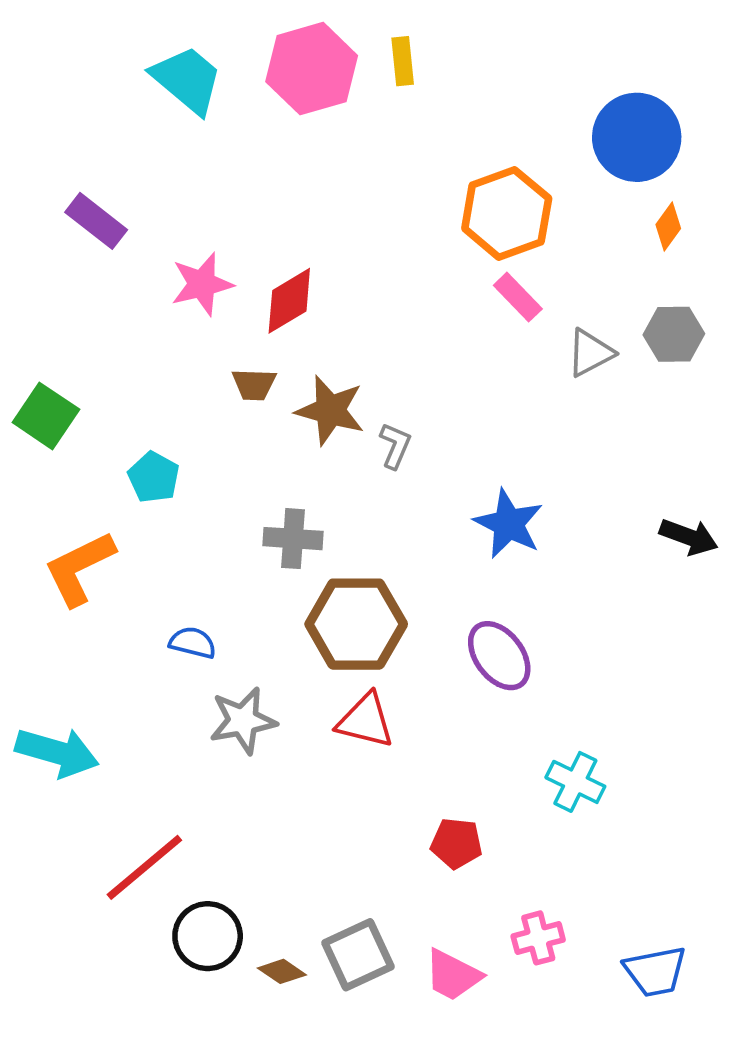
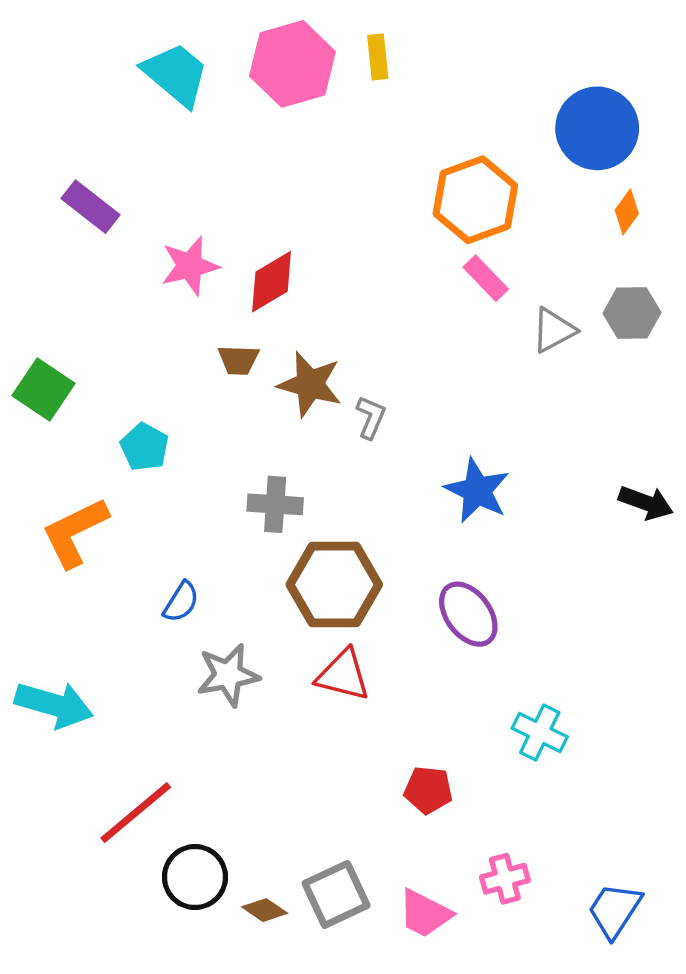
blue semicircle: (193, 643) -> (181, 602), turned 108
blue trapezoid: (655, 971) -> (615, 910), turned 134

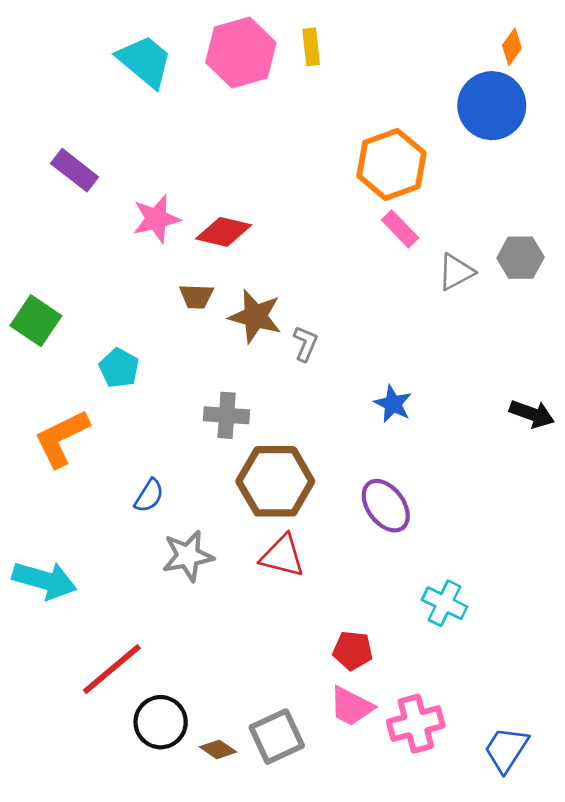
orange diamond: (627, 212) -> (512, 47), moved
red diamond: (272, 282) -> (224, 232), turned 44
blue star: (477, 490) -> (393, 404), size x0.7
pink cross: (505, 879) -> (416, 724), size x1.4
pink trapezoid: (425, 914) -> (351, 706), moved

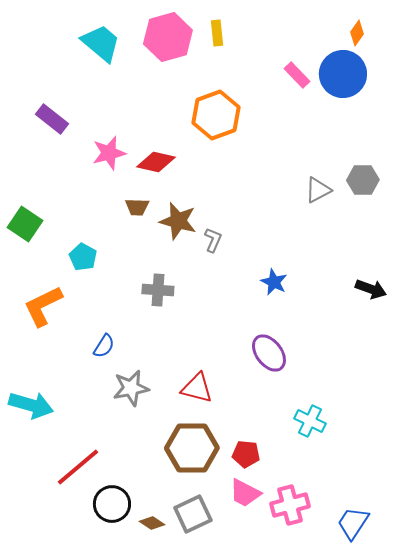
orange hexagon: (391, 164) -> (216, 115), moved
pink rectangle: (400, 229) -> (297, 75), moved
brown hexagon: (275, 481) -> (192, 448), moved

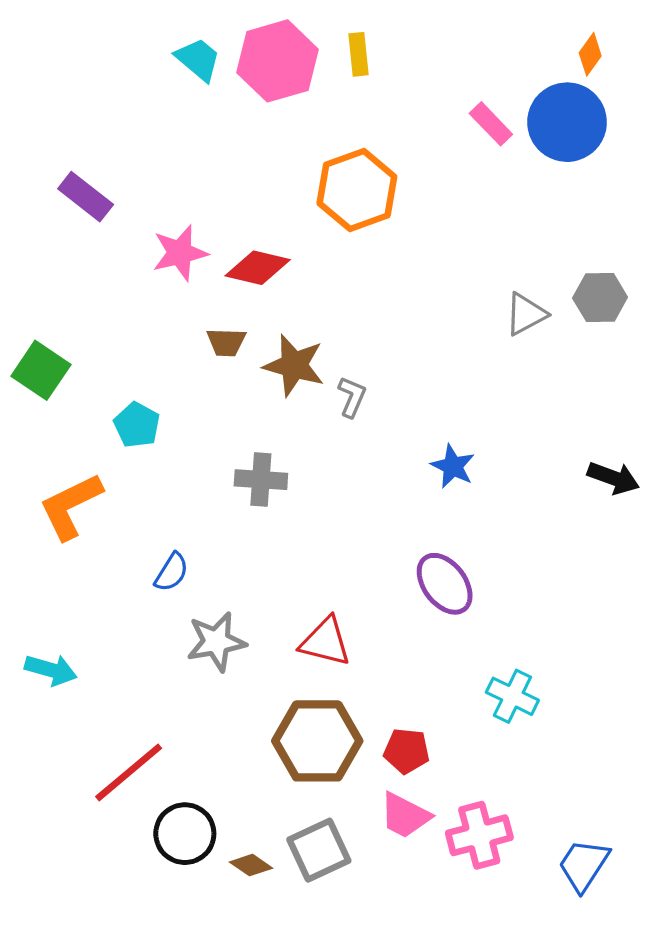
cyan trapezoid: (101, 43) -> (198, 59), moved, size x0.7
cyan arrow: (31, 405) -> (51, 670), size x0.7

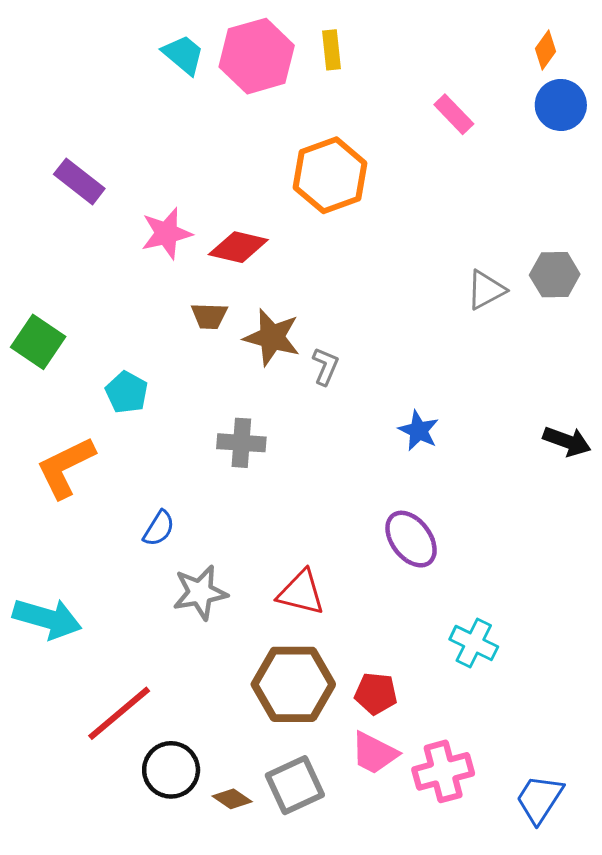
blue circle: (567, 122) -> (561, 105), moved, size x0.7
cyan arrow: (51, 670) -> (47, 619), size x1.4

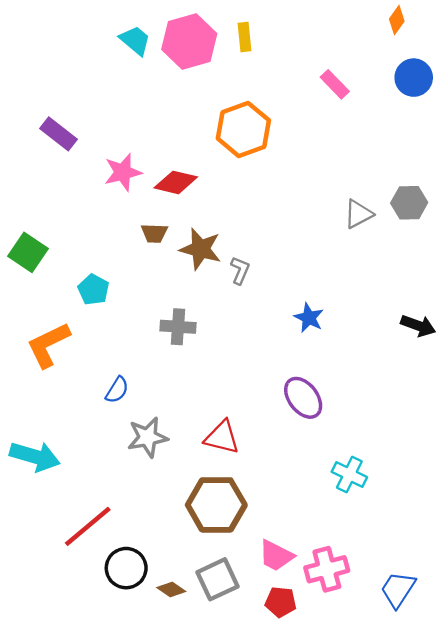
orange diamond: (546, 50) -> (397, 20), moved
red pentagon: (376, 693) -> (281, 602), moved

